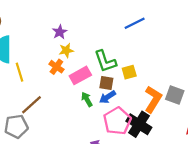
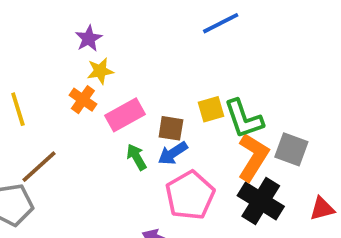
green L-shape: (105, 61) -> (244, 119), moved
black cross: (139, 124) -> (261, 201), moved

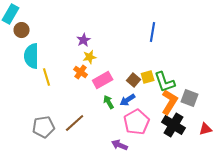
blue line: (221, 23) -> (153, 32), turned -54
brown square: (171, 128) -> (134, 80), moved, turned 32
brown line: (39, 167) -> (75, 123), moved

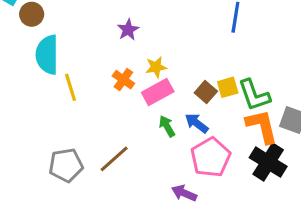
yellow star: (90, 57) -> (156, 67), moved
blue arrow: (128, 100) -> (197, 123), turned 70
orange L-shape: (170, 102) -> (262, 126), turned -45

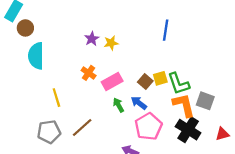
yellow star: (156, 67) -> (111, 43), moved
yellow line: (71, 87) -> (56, 98), moved

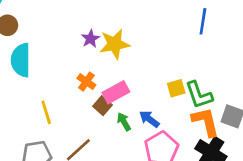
blue line: (166, 30) -> (203, 21), moved
yellow star: (111, 43) -> (115, 44), size x1.6
brown square: (145, 82) -> (102, 106), moved

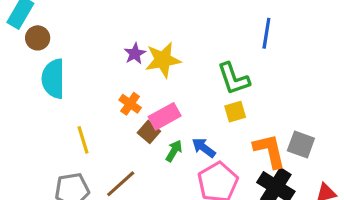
green L-shape: (199, 95) -> (234, 79), moved
green arrow: (124, 122) -> (174, 151), turned 60

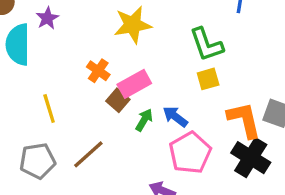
purple star: (135, 54) -> (47, 18), moved

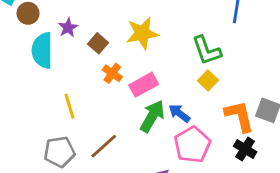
yellow square: (208, 79) -> (208, 80), turned -30
brown square: (118, 100) -> (98, 43), moved
green arrow: (144, 120) -> (152, 116), size x1.6
black cross: (251, 158) -> (245, 149), size x0.7

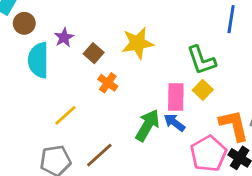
pink rectangle: (144, 85) -> (176, 97), moved, turned -60
yellow line: (69, 106) -> (65, 115), turned 65
pink pentagon: (192, 145) -> (208, 154), moved

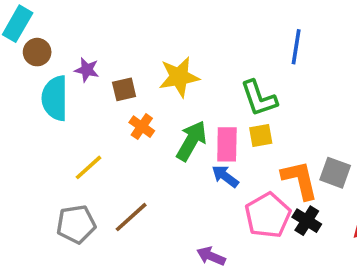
purple star: (64, 37) -> (87, 70), turned -30
brown square: (94, 53) -> (124, 89), turned 36
yellow square: (203, 90) -> (261, 135), turned 36
green arrow: (148, 125) -> (191, 141), moved

